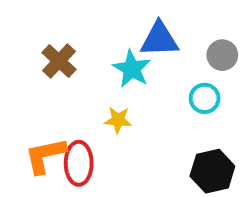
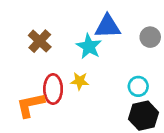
cyan circle: (205, 98) -> (138, 86), moved
red ellipse: (79, 163) -> (53, 89), moved

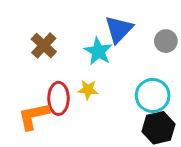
blue triangle: (108, 26) -> (119, 29), turned -44
cyan circle: (138, 86) -> (153, 95), size x1.5

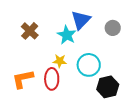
cyan circle: (153, 95) -> (89, 65), moved
red ellipse: (58, 98) -> (52, 79), moved

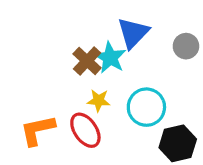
brown cross: (30, 31) -> (87, 61), moved
red ellipse: (52, 79) -> (85, 130), turned -35

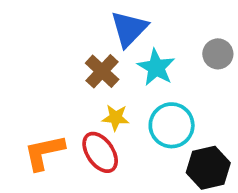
blue triangle: (133, 33) -> (129, 29), moved
cyan star: (110, 58) -> (156, 67), moved

